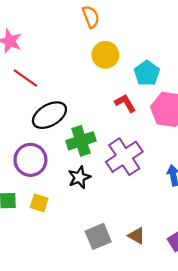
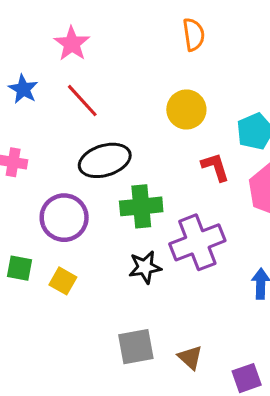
yellow circle: (105, 55) -> (186, 109), moved
black star: (79, 177) -> (145, 267), moved

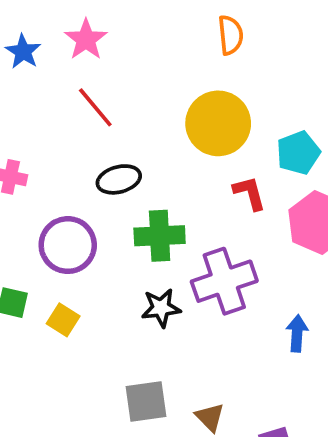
blue star: (23, 89) -> (23, 52), moved
yellow circle: (186, 109) -> (218, 123), size x1.4
black ellipse: (105, 160) -> (119, 179), size x0.7

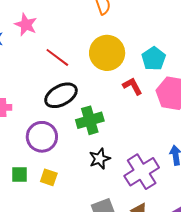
red line: (95, 107) -> (57, 57), moved
black ellipse: (119, 179) -> (61, 95), size x1.4
purple cross: (224, 281) -> (142, 172), moved

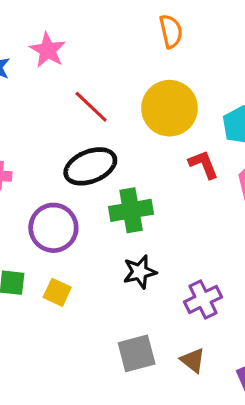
purple cross: (142, 172) -> (203, 299), size x0.7

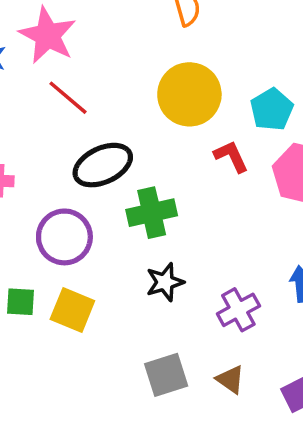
pink star: (48, 50) -> (48, 35), size x1.4
red line: (91, 107) -> (68, 98), moved
yellow square: (57, 292) -> (72, 310), size x1.4

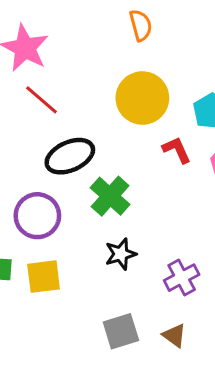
green cross: (152, 213) -> (110, 196), turned -36
yellow square: (72, 310) -> (44, 277), turned -30

